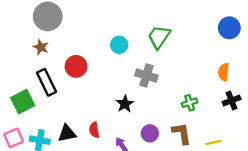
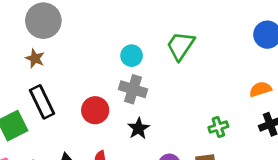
red circle: (76, 66) -> (95, 110), moved
orange semicircle: (224, 72) -> (260, 89), turned 66
gray cross: (146, 75) -> (133, 89), moved

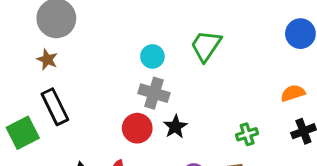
red circle: (95, 110) -> (137, 128), moved
black star: (139, 128) -> (175, 127), moved

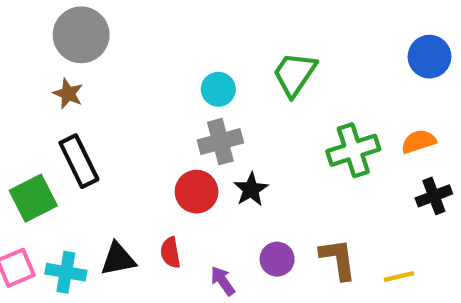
gray cross: (154, 93) -> (220, 142), turned -32
green cross: (247, 134) -> (353, 150), moved, size x1.6

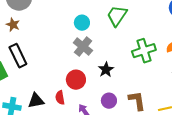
gray cross: (220, 142) -> (83, 47), turned -36
black star: (251, 189) -> (106, 70), moved
red circle: (197, 192) -> (76, 80), moved

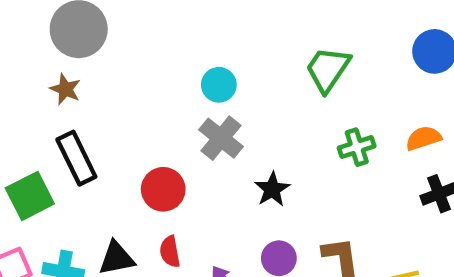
green trapezoid: (117, 16) -> (328, 69), moved
green cross: (144, 51) -> (357, 147), size x0.7
red circle: (76, 80) -> (163, 189), moved

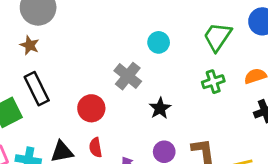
green trapezoid: (328, 69) -> (217, 37), moved
cyan circle: (219, 85) -> (159, 42), moved

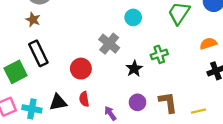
green cross: (213, 82) -> (159, 54), moved

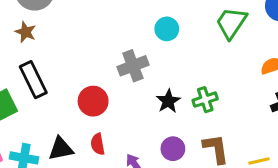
gray cross: (109, 44) -> (133, 66), turned 30
green cross: (159, 54) -> (205, 100), moved

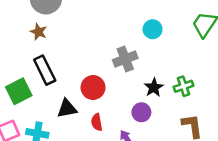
black triangle: (61, 149) -> (67, 109), moved
purple circle: (173, 149) -> (141, 112), moved

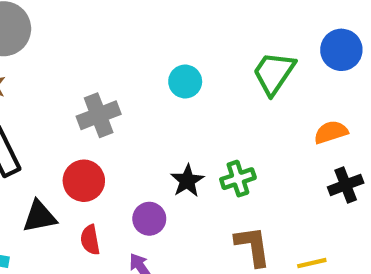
gray cross: (125, 59) -> (99, 115), moved
purple circle: (141, 112) -> (149, 219), moved

